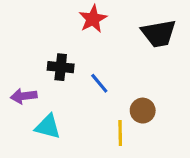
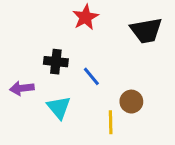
cyan triangle: (48, 127) -> (59, 107), moved, turned 35

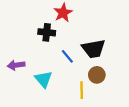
black trapezoid: (146, 31) -> (94, 49), moved
black cross: (56, 62) -> (47, 32), moved

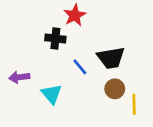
yellow line: (82, 90) -> (134, 104), moved

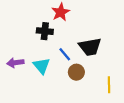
brown circle: (115, 89) -> (76, 72), moved
cyan triangle: (52, 94) -> (42, 66), moved

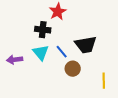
cyan triangle: (42, 66) -> (41, 53), moved

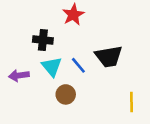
black cross: (43, 30) -> (43, 40), moved
brown circle: (73, 69) -> (66, 94), moved

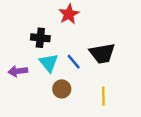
yellow line: (132, 102) -> (103, 96), moved

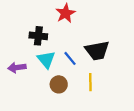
yellow line: (103, 96) -> (90, 82), moved

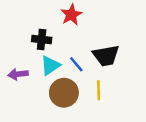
cyan triangle: (46, 60) -> (50, 65), turned 36
brown circle: (59, 84) -> (64, 93), size x1.5

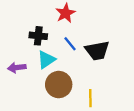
blue line: (76, 64) -> (70, 44), moved
yellow line: (99, 90) -> (90, 98), moved

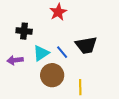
black cross: (38, 36) -> (24, 31), moved
blue line: (70, 44) -> (62, 52), moved

